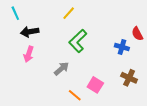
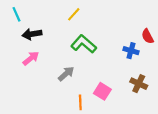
green L-shape: (78, 41) -> (84, 44), turned 85
pink arrow: (29, 54) -> (31, 58), turned -147
orange line: (75, 95) -> (80, 102), turned 48

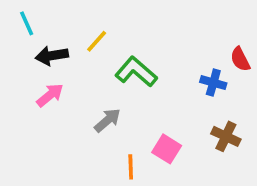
yellow line: (74, 14) -> (97, 41), moved

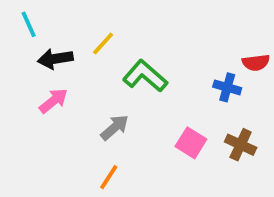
red semicircle: (240, 59) -> (256, 63), turned -70
pink square: (167, 149) -> (191, 143), moved
orange line: (131, 167) -> (109, 177), moved, turned 35

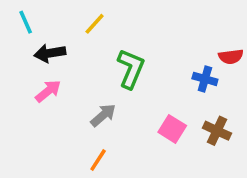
yellow line: (103, 43) -> (95, 24), moved
green L-shape: (145, 76) -> (131, 69), turned 72

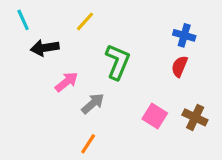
red semicircle: (231, 57) -> (180, 66), moved, turned 120
blue cross: (205, 79) -> (184, 35), moved
pink arrow: (48, 91) -> (66, 82), moved

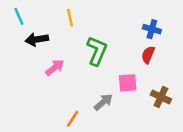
yellow line: (85, 21) -> (70, 18), turned -54
gray arrow: (93, 104) -> (103, 102), moved
pink square: (155, 116) -> (128, 83), moved, turned -36

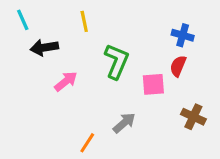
pink square: (128, 83) -> (153, 84), moved

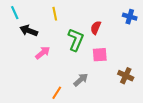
blue cross: (183, 35) -> (130, 17), moved
black arrow: (44, 48) -> (29, 31), turned 30
red semicircle: (178, 66) -> (96, 28), moved

